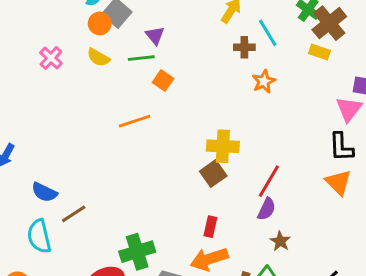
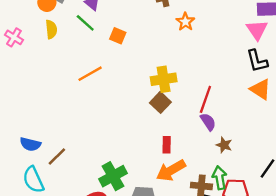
yellow semicircle: (98, 57) -> (51, 29), turned -114
green line: (141, 58) -> (85, 23), turned 60
orange square: (163, 81) -> (118, 36), moved
purple semicircle: (267, 209) -> (208, 122), turned -48

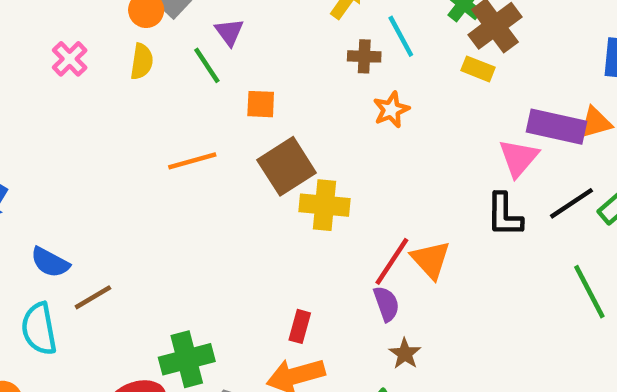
orange square: (118, 36) -> (261, 104), turned -35
orange triangle: (260, 89) -> (431, 260), moved
brown square: (160, 102) -> (287, 166), moved, size x1.4

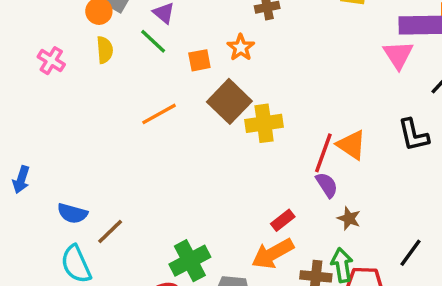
orange star: (391, 110) -> (241, 47), moved
black L-shape: (504, 215) -> (413, 135), moved
red rectangle: (300, 326) -> (283, 220), moved, turned 50

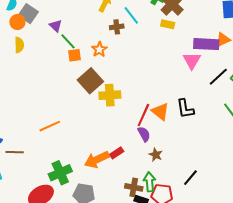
green line: (153, 41) -> (68, 41), moved
orange line: (159, 114) -> (50, 126), moved
black L-shape: (413, 135) -> (185, 109), moved
brown line: (110, 232) -> (15, 152), turned 42
orange arrow: (273, 254) -> (97, 160), moved

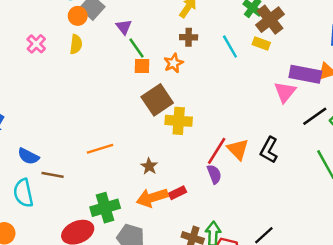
cyan line: (131, 15) -> (230, 47), moved
brown cross: (117, 27) -> (189, 37), moved
black L-shape: (185, 109) -> (269, 150), turned 30
brown star: (156, 155) -> (149, 166), moved

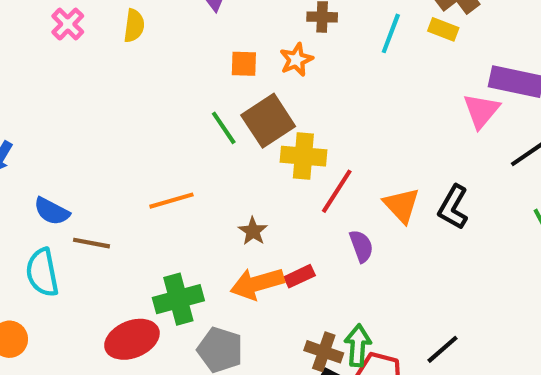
cyan line: (230, 47) -> (391, 33), turned 50
green line: (137, 48) -> (224, 128), moved
red line: (217, 151) -> (337, 191), moved

